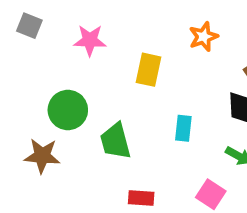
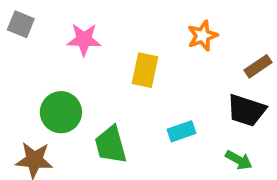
cyan rectangle: (183, 128) -> (181, 131), turned 65

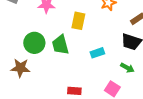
green trapezoid: (111, 145) -> (60, 45), moved

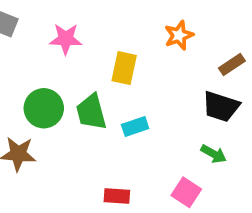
cyan rectangle: (97, 53) -> (135, 127), moved

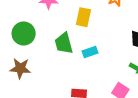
green circle: (44, 108) -> (24, 34), moved

